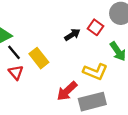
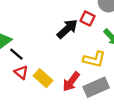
black arrow: (72, 35) -> (67, 29), size x1.5
yellow rectangle: (39, 58) -> (43, 78), moved

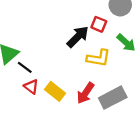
yellow L-shape: (94, 59) -> (98, 58), moved

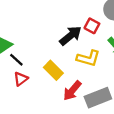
red triangle: (31, 87) -> (21, 79), turned 40
yellow rectangle: (55, 91) -> (53, 70), moved

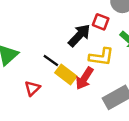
black line: (16, 60) -> (51, 61), moved
red arrow: (72, 91) -> (84, 78), moved

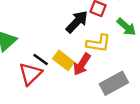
black line: (51, 61) -> (41, 59), moved
red triangle: (32, 88) -> (30, 74), size x1.5

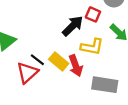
red arrow: (82, 64) -> (76, 66), turned -55
gray rectangle: (114, 83) -> (105, 85), turned 35

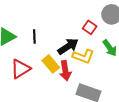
black arrow: (73, 26) -> (68, 46), moved
black line: (37, 60) -> (34, 37), moved, turned 40

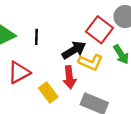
red square: (90, 27) -> (99, 30), size x1.6
yellow rectangle: (51, 64) -> (48, 93), moved

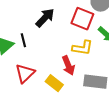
black line: (36, 37) -> (23, 40), moved
black arrow: (74, 50) -> (45, 18), moved

